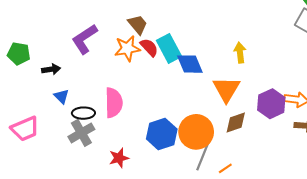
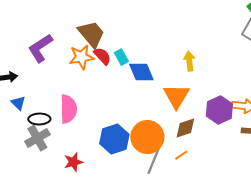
brown trapezoid: (138, 24) -> (91, 34), size x1.4
cyan rectangle: (169, 48) -> (121, 57), size x0.6
orange line: (225, 168) -> (181, 155), moved

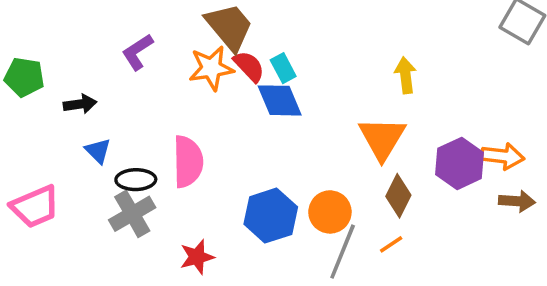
purple L-shape: (40, 48) -> (138, 52), size x0.7
blue diamond: (141, 72) -> (280, 100), moved
brown diamond: (185, 128) -> (398, 196), turned -45
orange circle: (147, 137) -> (330, 212), size x0.7

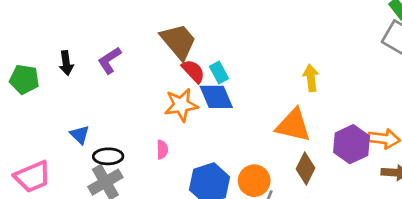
orange star: (211, 68) -> (181, 105), moved
black arrow: (80, 104) -> (66, 63), moved, turned 90
orange triangle: (382, 138) -> (293, 125), turned -48
pink semicircle: (188, 162) -> (162, 150), moved, size x0.5

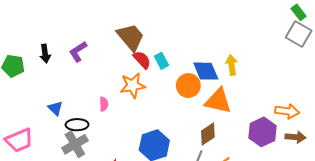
blue diamond: (216, 97) -> (206, 71), moved
purple hexagon: (352, 144) -> (262, 132), moved
pink semicircle: (162, 150) -> (104, 104), moved
brown diamond: (306, 169) -> (208, 134), moved, turned 30
orange circle: (254, 181) -> (188, 86), moved

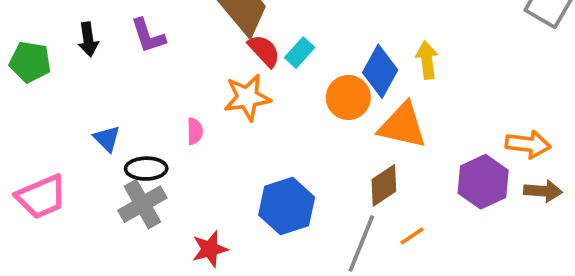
purple L-shape: (78, 52) -> (148, 36), turned -75
cyan rectangle: (162, 61) -> (300, 53), turned 70
blue diamond: (206, 71) -> (380, 71), turned 52

